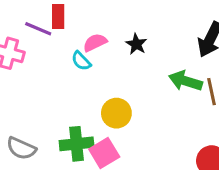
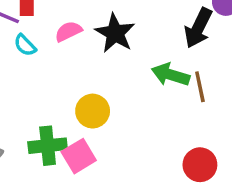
black star: (136, 44) -> (115, 33), size x1.6
cyan semicircle: (81, 61) -> (25, 45), moved

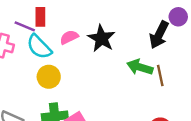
cyan semicircle: (25, 45) -> (39, 47), size x1.6
yellow circle: (93, 111) -> (49, 77), moved

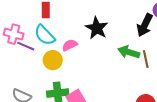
purple line: (25, 26) -> (26, 46), moved
pink semicircle: (69, 37) -> (70, 45), moved

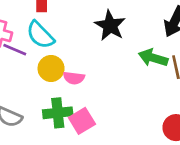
pink semicircle: (70, 45) -> (74, 78), moved, turned -147

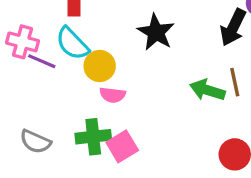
green arrow: (153, 58) -> (207, 90), moved
yellow circle: (51, 68) -> (100, 66), moved

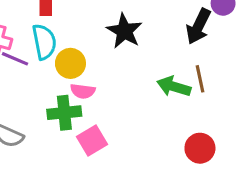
cyan semicircle: (72, 43) -> (44, 42), turned -147
green cross: (93, 137) -> (64, 113), moved

